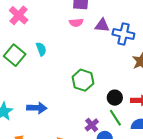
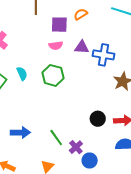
green hexagon: (83, 80) -> (53, 75), moved
green line: (115, 118) -> (56, 138), moved

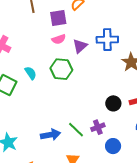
purple triangle: (82, 47) -> (80, 46), moved, turned -35
blue arrow: (20, 133) -> (50, 135), moved
purple cross: (76, 147) -> (98, 127), moved, turned 32

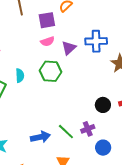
cyan semicircle: (31, 73) -> (20, 76), turned 32

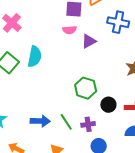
blue cross: (96, 41) -> (118, 22), moved
green hexagon: (51, 71) -> (86, 88), moved
cyan semicircle: (20, 76) -> (35, 57), size x1.5

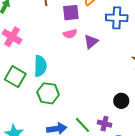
green hexagon: (86, 88) -> (48, 93), moved
purple cross: (88, 124) -> (105, 124), turned 32

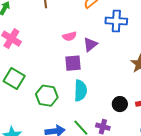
purple square: (71, 13) -> (73, 63), moved
cyan semicircle: (40, 66) -> (80, 91), moved

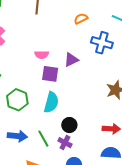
pink semicircle: (70, 36) -> (42, 55), moved
black circle: (120, 104) -> (69, 125), moved

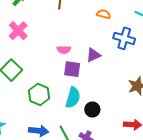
orange semicircle: (81, 19) -> (104, 14), turned 40
black circle: (69, 125) -> (92, 110), moved

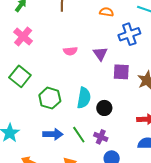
blue cross: (124, 38) -> (129, 34), turned -30
purple triangle: (93, 55) -> (100, 54), turned -35
purple square: (72, 69) -> (121, 72), moved

